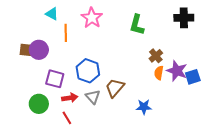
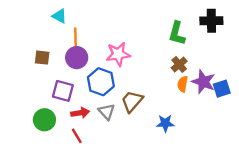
pink star: (92, 18) -> (118, 54), moved, turned 30
green L-shape: (137, 25) -> (177, 33), moved
brown square: (26, 50) -> (42, 58), moved
purple circle: (39, 50) -> (77, 58), moved

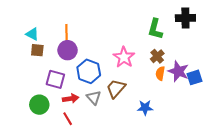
cyan triangle: (59, 16) -> (32, 34), moved
pink star: (118, 54) -> (124, 57), moved, turned -30

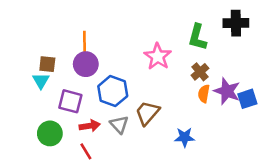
cyan triangle: (32, 34) -> (41, 81), moved, turned 32
pink star: (124, 57) -> (158, 56), moved

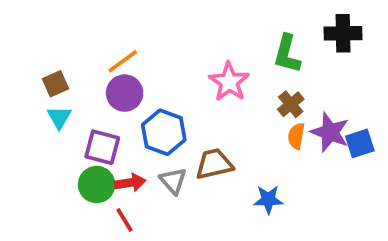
orange line: (84, 42) -> (123, 61), turned 55
brown square: (47, 64) -> (56, 84), moved, turned -30
brown trapezoid: (147, 113) -> (214, 164), turned 36
green circle: (50, 133) -> (97, 185), moved

